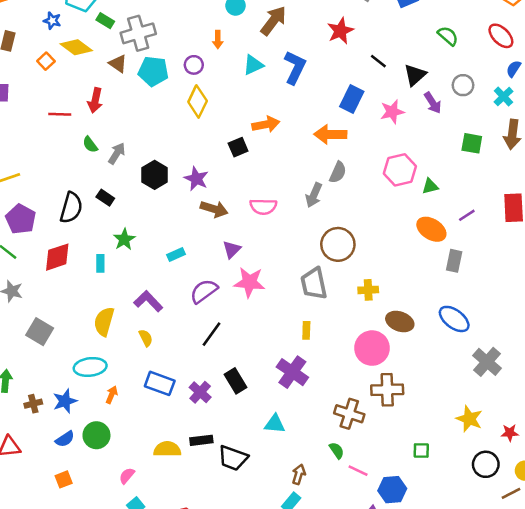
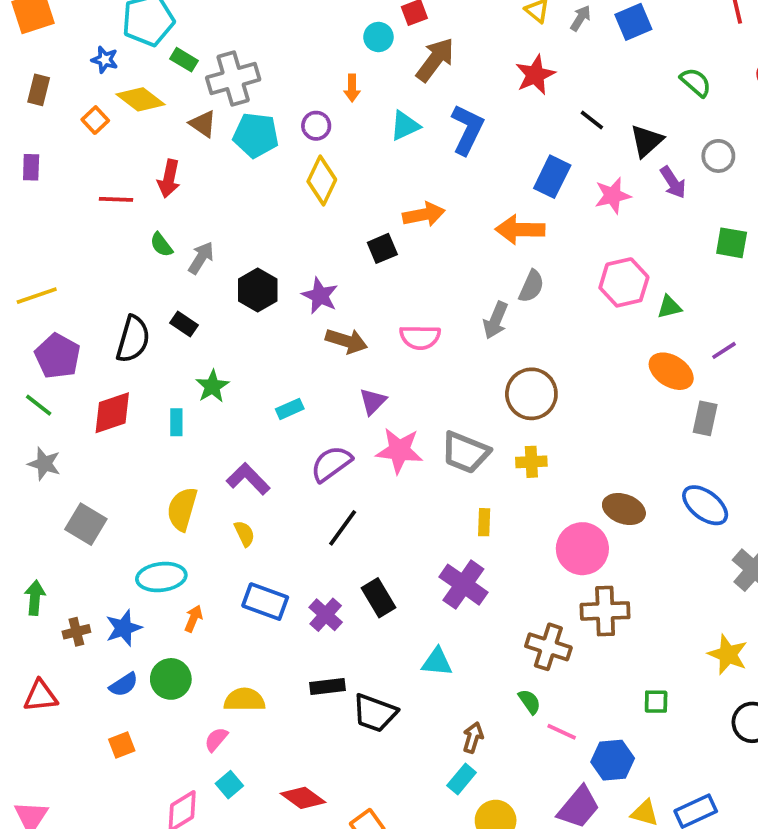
gray trapezoid: (314, 284) -> (465, 452), moved, turned -56
yellow cross: (368, 290) -> (531, 462), moved
yellow semicircle: (167, 449) -> (244, 700), moved

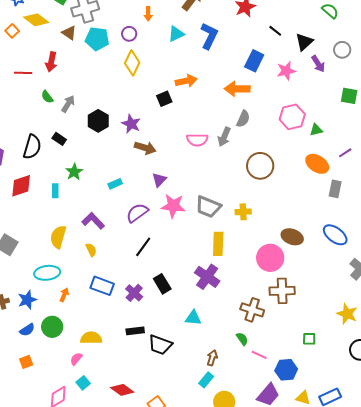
pink semicircle: (420, 337) -> (197, 140), moved
brown circle: (531, 394) -> (260, 166), moved
yellow rectangle: (484, 522) -> (218, 244), size x1.6

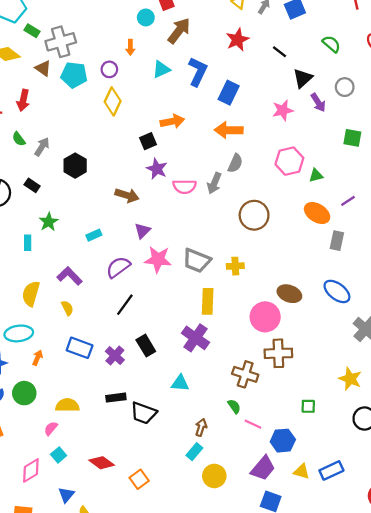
black line: (275, 31) -> (279, 52), moved
blue rectangle: (254, 61) -> (229, 93), moved
purple star: (131, 124) -> (157, 169), moved

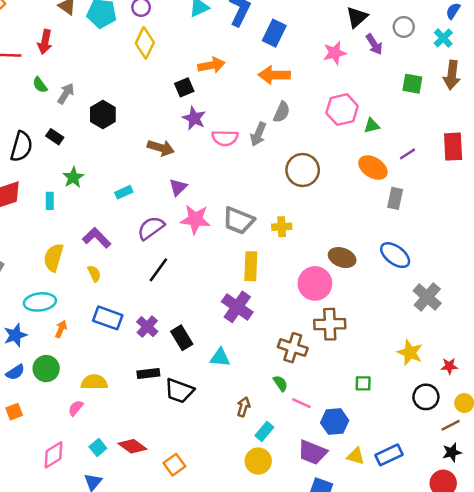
black rectangle: (146, 346) -> (182, 338), moved
cyan rectangle: (194, 452) -> (264, 431), moved
cyan square: (59, 455) -> (98, 447), moved
purple trapezoid: (263, 468) -> (312, 452), turned 72

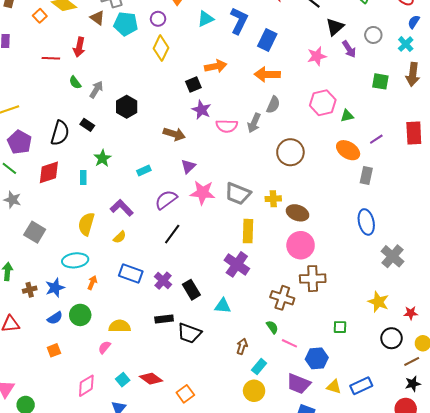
blue ellipse: (395, 255) -> (366, 222), turned 40
brown ellipse: (342, 258) -> (298, 213), moved
yellow semicircle: (94, 274) -> (120, 237), turned 72

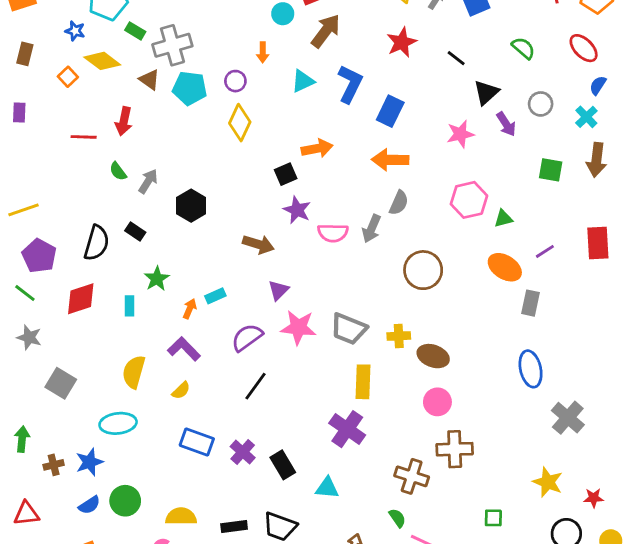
pink circle: (301, 245) -> (437, 402), size x0.7
orange arrow: (92, 283) -> (190, 309), moved
black rectangle: (164, 319) -> (234, 527), moved

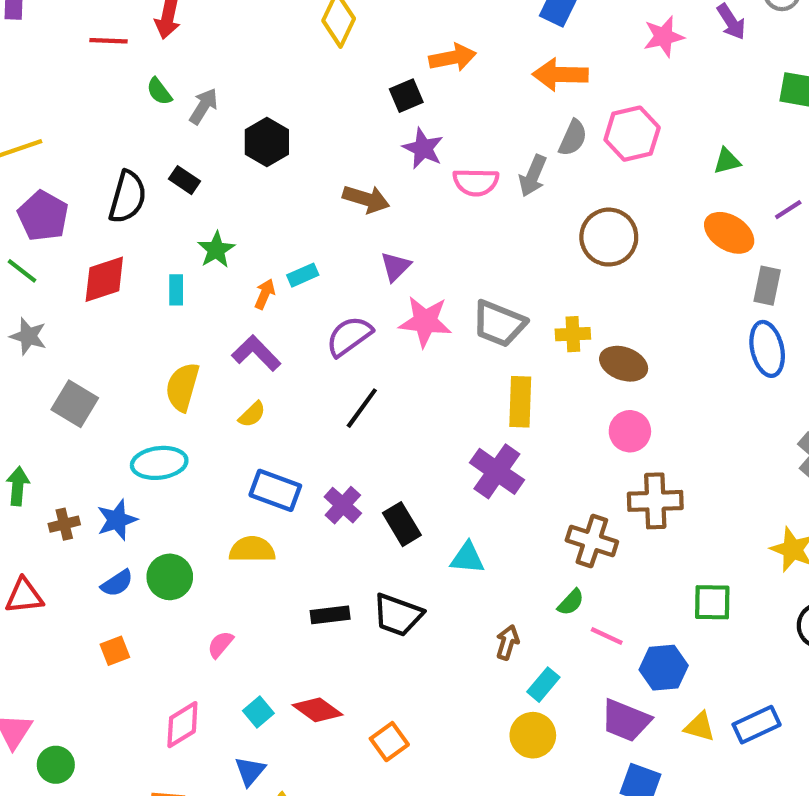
pink hexagon: (469, 200) -> (632, 134), moved
blue ellipse: (531, 369) -> (767, 349), moved
yellow semicircle: (181, 516) -> (252, 549), moved
green semicircle: (397, 518) -> (571, 602), turned 78
green square: (493, 518) -> (712, 602), size x1.4

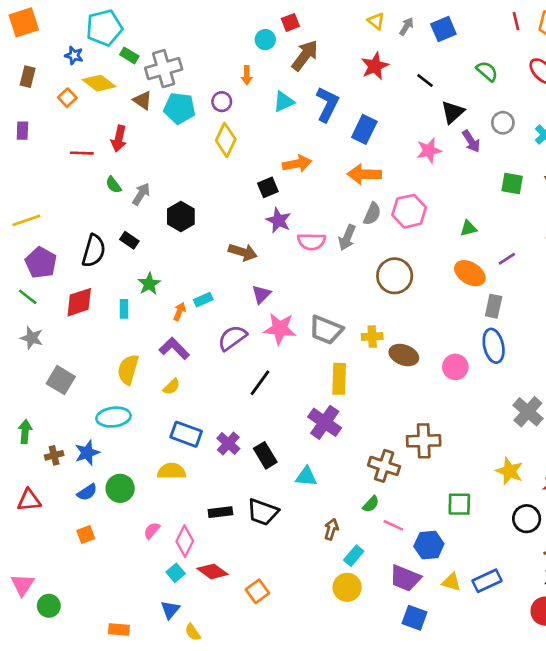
black line: (362, 408) -> (260, 383), moved
pink circle: (630, 431) -> (455, 367), moved
pink diamond: (182, 725) -> (185, 541), moved, turned -32

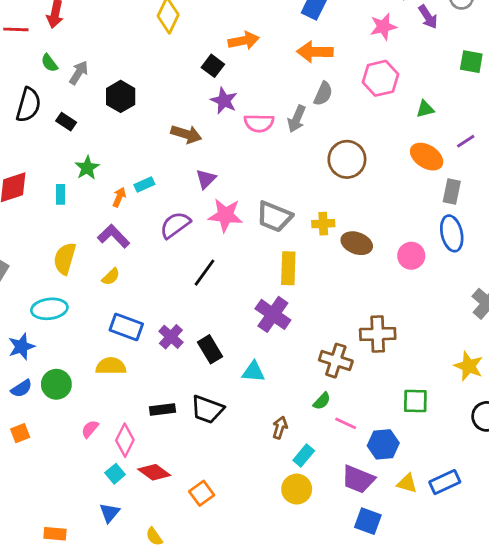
black square: (268, 187) -> (213, 66), turned -30
pink hexagon: (409, 211) -> (380, 78), moved
black semicircle: (94, 251) -> (28, 105), moved
yellow semicircle: (193, 632) -> (154, 537), moved

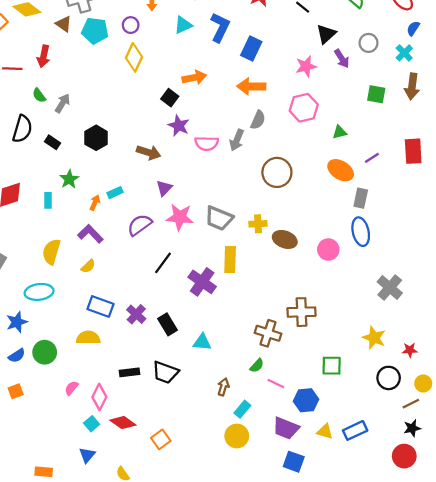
black hexagon: (121, 96) -> (96, 138), moved
purple cross: (273, 314) -> (202, 282), moved

